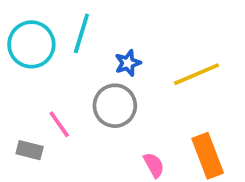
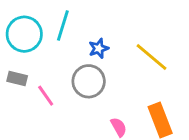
yellow line: (196, 74) -> (152, 57), turned 63
gray rectangle: (30, 150) -> (17, 78), moved

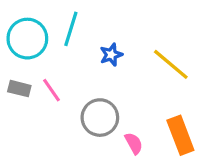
gray circle: (89, 81) -> (100, 118), moved
pink line: (46, 96) -> (52, 90), moved

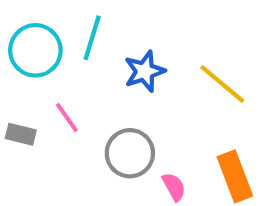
blue star: (111, 55) -> (145, 71), size x1.4
gray rectangle: (19, 89) -> (21, 134), moved

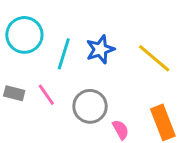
cyan line: (92, 38) -> (64, 54), moved
pink line: (67, 118) -> (46, 95), moved

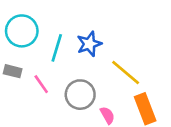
yellow line: (154, 58) -> (126, 72), moved
gray rectangle: (14, 93) -> (13, 71), moved

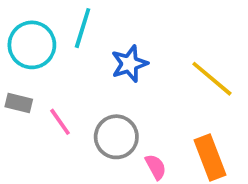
cyan line: (57, 48) -> (83, 28), moved
yellow line: (126, 72) -> (212, 79), moved

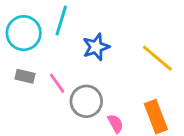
gray rectangle: (19, 103) -> (25, 76), moved
pink line: (60, 122) -> (57, 83), moved

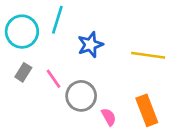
yellow line: (157, 58) -> (148, 55), turned -32
gray rectangle: (25, 76) -> (23, 72), turned -72

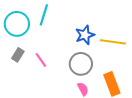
blue star: (90, 45) -> (85, 35), moved
gray circle: (81, 96) -> (81, 64), moved

